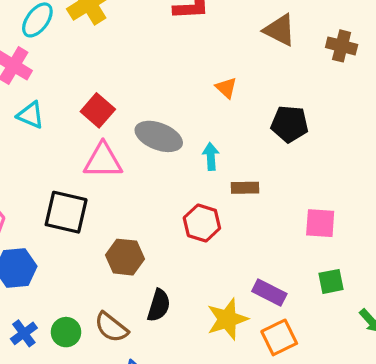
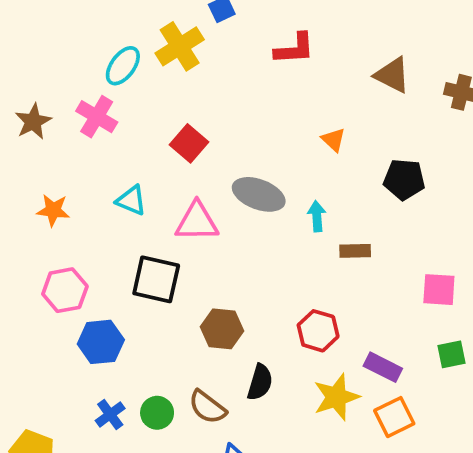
red square: (98, 110) -> (189, 143), moved
cyan triangle: (31, 115) -> (131, 200), moved
red hexagon: (202, 223) -> (318, 331), moved

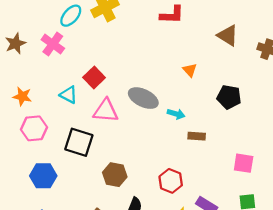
red square: (189, 143) -> (94, 78), moved
cyan arrow: (317, 216) -> (176, 114), turned 105
pink hexagon: (65, 290) -> (34, 128), moved

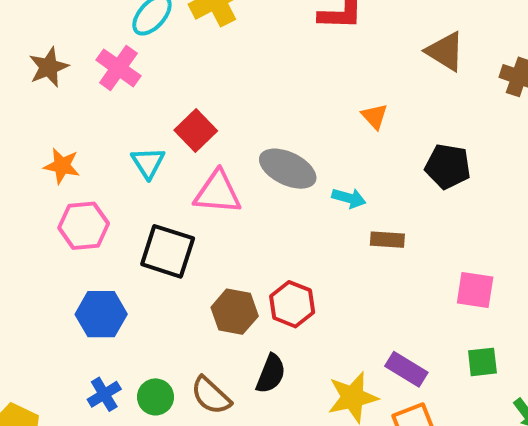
cyan triangle: (69, 95) -> (148, 163), turned 30
red hexagon: (171, 181) -> (292, 304), moved

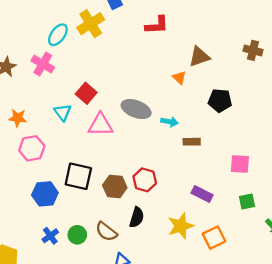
brown triangle: (445, 51) -> (199, 57), moved, turned -45
black square: (168, 251) -> (78, 176), moved
purple rectangle: (406, 369) -> (202, 194), moved

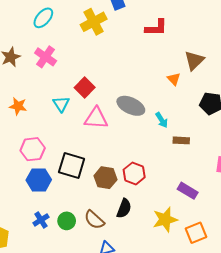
cyan ellipse: (58, 35) -> (43, 18), moved
brown triangle: (199, 57) -> (194, 60), turned -30
cyan arrow: (170, 122) -> (162, 120), turned 42
pink hexagon: (32, 148) -> (33, 149), moved

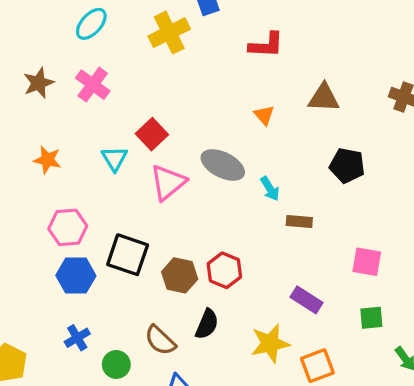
brown triangle: (194, 60) -> (324, 98), turned 45
orange triangle: (174, 79) -> (264, 115), moved
pink triangle: (96, 118) -> (168, 183), turned -45
green circle: (67, 221) -> (116, 364), moved

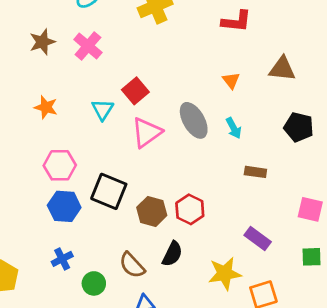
gray ellipse: (223, 165) -> (194, 120), turned 30
cyan arrow: (270, 189) -> (234, 128), moved

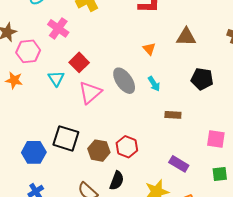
pink cross: (88, 46) -> (58, 28), moved
pink hexagon: (60, 165) -> (28, 51), moved

